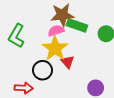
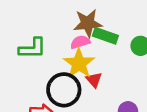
green L-shape: (16, 36) -> (32, 48), turned -120
black circle: (42, 70) -> (64, 90), size x1.4

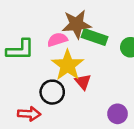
pink semicircle: (80, 42) -> (57, 40), moved
black circle: (64, 90) -> (52, 92), size x0.7

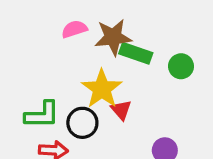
pink semicircle: (57, 40) -> (74, 29), moved
green L-shape: (20, 50) -> (42, 115), moved

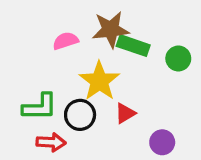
pink semicircle: (74, 29) -> (66, 41), moved
red triangle: (121, 110) -> (125, 113), moved, turned 40

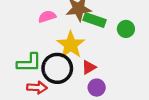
black circle: (80, 115) -> (57, 68), size x1.4
purple circle: (162, 142) -> (97, 88), moved

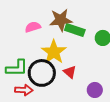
red triangle: (89, 67) -> (70, 72), turned -48
purple circle: (97, 88) -> (95, 90), moved

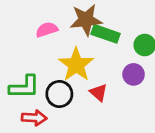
black circle: (42, 73) -> (59, 94), size x0.7
purple circle: (95, 90) -> (134, 74), moved

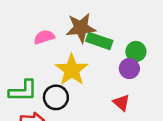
purple circle: (134, 74) -> (129, 69), moved
red triangle: (99, 93) -> (122, 103), moved

